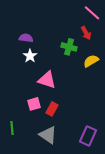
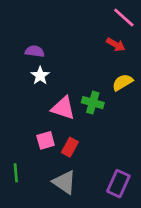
red arrow: (86, 33) -> (116, 45), turned -32
green cross: (69, 47) -> (93, 103), moved

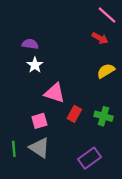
green cross: (93, 103) -> (104, 116), moved
red rectangle: (70, 147) -> (74, 114), moved
gray triangle: (64, 182) -> (39, 148), moved
purple rectangle: (118, 184) -> (90, 158), moved, turned 30

